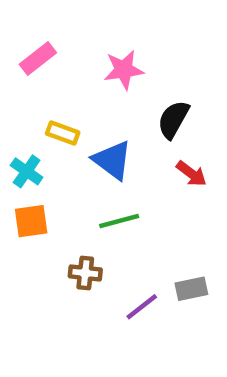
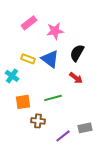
pink rectangle: (38, 59) -> (29, 23), moved
blue triangle: (112, 160) -> (50, 59), moved
red arrow: (191, 174) -> (76, 78), moved
orange square: (31, 221) -> (23, 102), moved

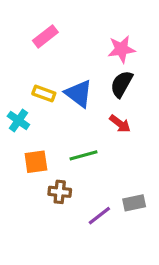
pink star: (55, 31) -> (122, 49), moved

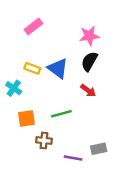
purple line: (99, 216) -> (73, 158), turned 48

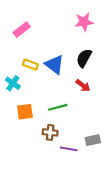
pink rectangle: (33, 27) -> (22, 30), moved
pink star: (89, 36) -> (84, 22), moved
brown cross: (44, 141) -> (50, 132), moved

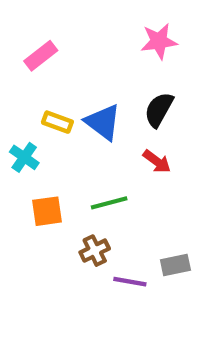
brown cross: (50, 132) -> (95, 251), turned -32

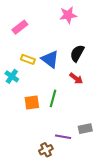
pink star: (159, 41) -> (68, 15), moved
green line: (109, 203) -> (53, 98), turned -60
orange square: (47, 211) -> (32, 103), moved
brown cross: (95, 251) -> (46, 150), moved

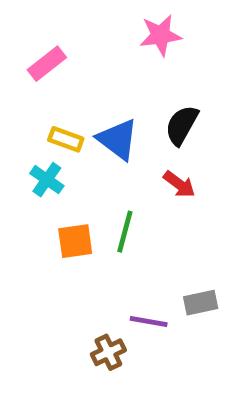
cyan cross: (12, 76) -> (47, 180), moved

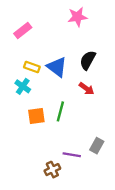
gray rectangle: (201, 303) -> (97, 146), turned -49

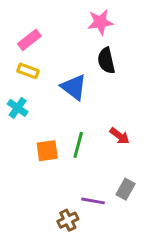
black semicircle: (88, 60) -> (106, 61), moved, turned -42
yellow rectangle: (32, 67) -> (28, 71), moved
cyan cross: (23, 86) -> (18, 108), moved
red arrow: (87, 89) -> (120, 136), moved

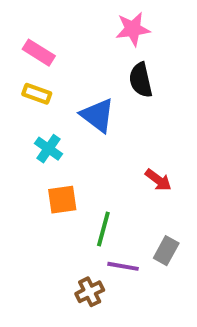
pink rectangle: (29, 40) -> (39, 53), turned 70
cyan cross: (18, 108) -> (48, 149), moved
green line: (78, 145) -> (103, 229), moved

